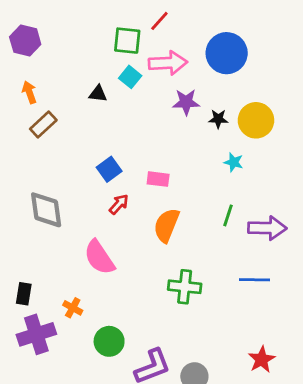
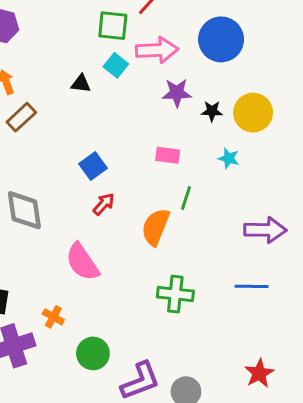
pink rectangle: (158, 179) -> (168, 155), moved
green line: (228, 215) -> (186, 198), moved

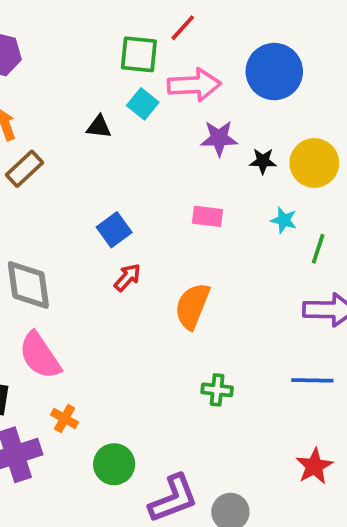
green line: (186, 198) -> (318, 249), moved
pink semicircle: (82, 262) -> (40, 356), moved
green cross: (175, 294) -> (217, 390), size x0.7
red star: (259, 373) -> (314, 466), moved

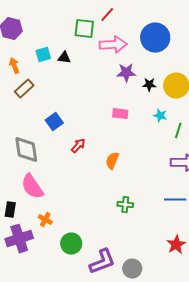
cyan square: (143, 104) -> (43, 55), moved, turned 35
black triangle: (99, 127) -> (64, 58), moved
blue square: (114, 230) -> (54, 122), moved
orange semicircle: (192, 306) -> (112, 161), size x0.7

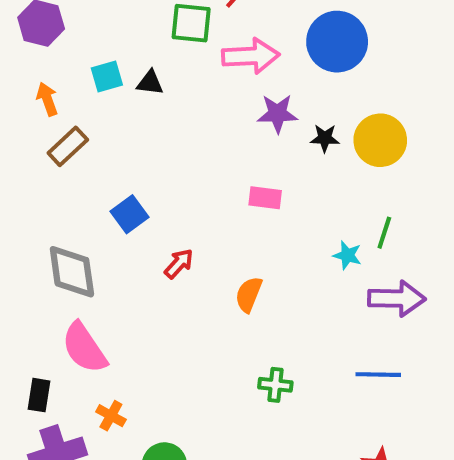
cyan star: (160, 116) -> (347, 255), moved

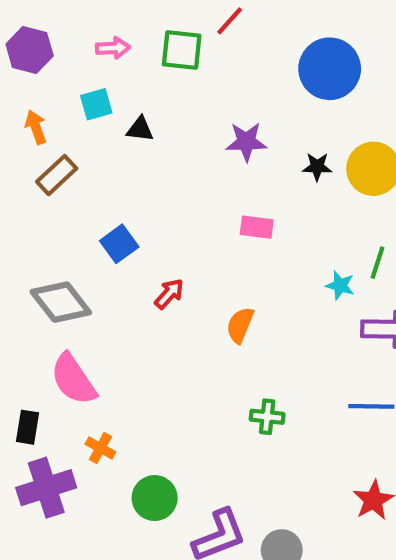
pink arrow: (251, 56) -> (113, 48), moved, size x0.6
black triangle: (150, 83) -> (140, 129), moved
purple star: (277, 114) -> (246, 142), moved
gray diamond: (72, 272) -> (61, 302), turned -30

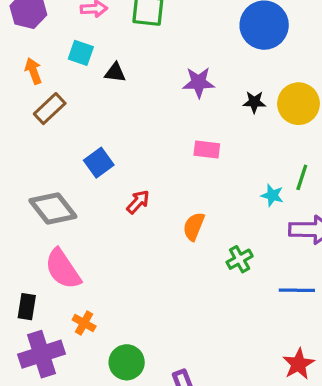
cyan square: (96, 104) -> (81, 53), turned 35
green cross: (267, 417) -> (240, 259), moved, turned -35

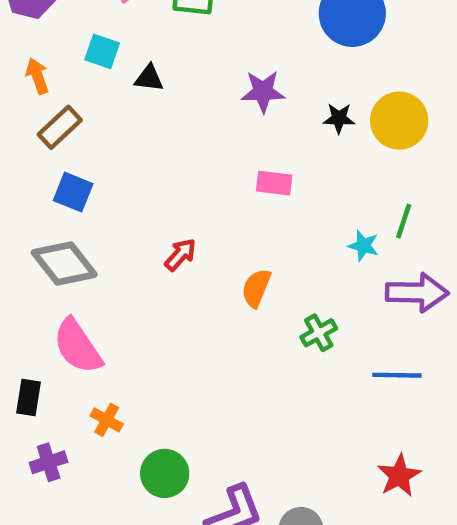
blue square: (99, 163) -> (73, 192), moved, turned -32
purple cross: (41, 354) -> (49, 462), size x0.6

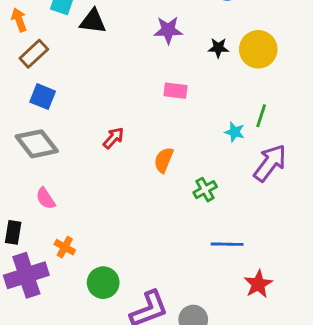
black triangle: (149, 78) -> (93, 21), size x1.4
purple arrow: (417, 293) -> (270, 163), turned -54
pink semicircle: (78, 346) -> (46, 198), size x0.6
blue line: (397, 375) -> (227, 244), moved
purple cross: (49, 462) -> (26, 275), size x1.8

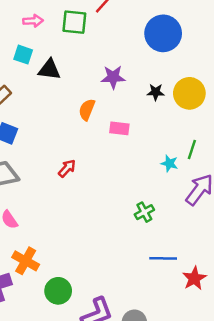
orange semicircle: (164, 160) -> (87, 110), moved
orange cross: (65, 247) -> (26, 261), size x1.5
red star: (258, 284) -> (194, 278), moved

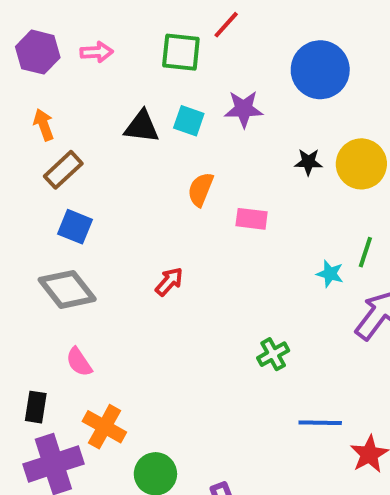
pink arrow: (33, 21) -> (97, 52), moved
cyan square: (23, 55) -> (189, 121), moved
purple star: (113, 77) -> (244, 109), moved
green cross: (144, 212) -> (273, 354), moved

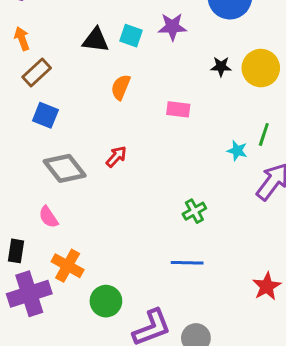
orange semicircle: (201, 189) -> (121, 87), moved
gray diamond: (67, 289) -> (65, 168), moved
blue line: (320, 423) -> (187, 263), moved

